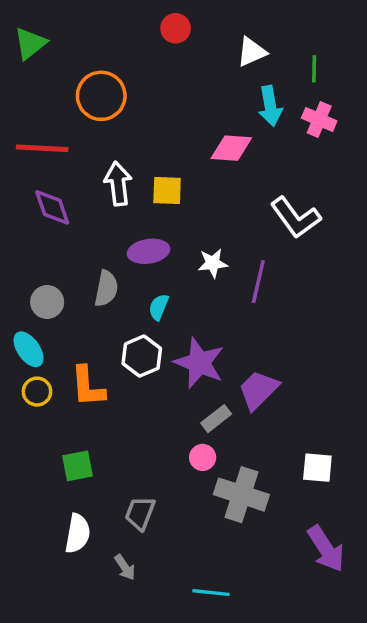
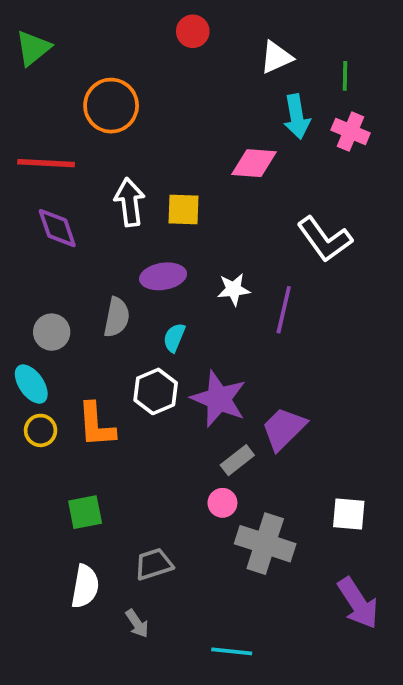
gray trapezoid: (140, 513) -> (154, 564), turned 51

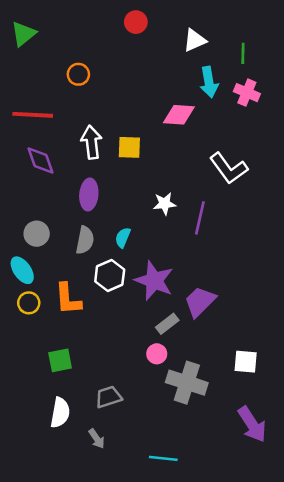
orange circle: (111, 106) -> (78, 74), size x0.6
purple ellipse: (163, 276) -> (89, 194), moved, turned -76
gray semicircle: (117, 317) -> (85, 240), moved

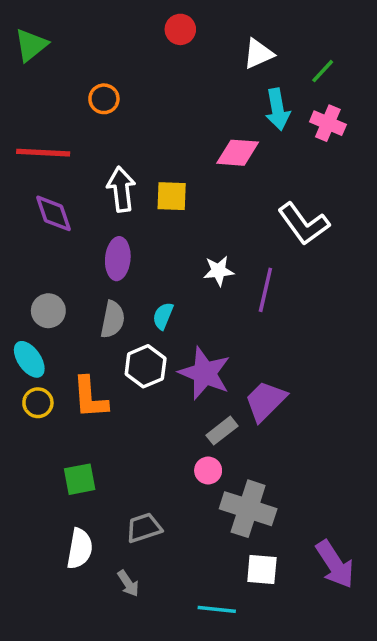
green line: (243, 53) -> (323, 71), turned 42
white square: (246, 362) -> (262, 569), moved

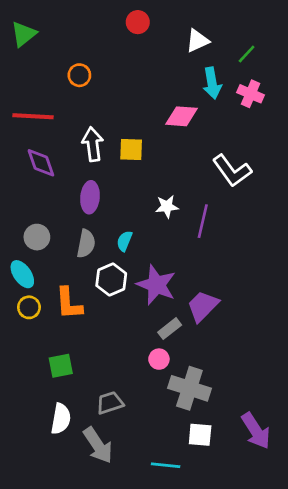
gray arrow: (128, 583) -> (98, 445), size x1.8

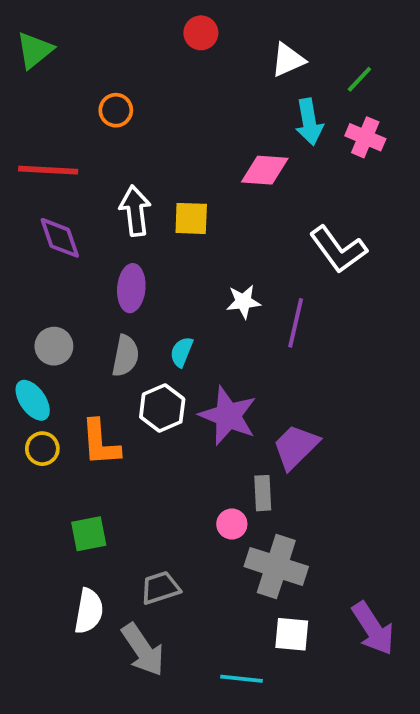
gray rectangle: (170, 329) -> (263, 493), moved, turned -55

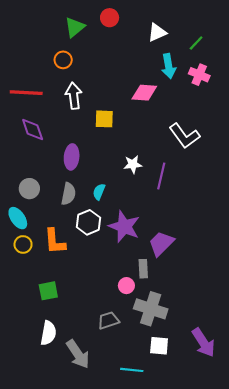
green triangle: (35, 50) -> (75, 27), moved
white arrow: (135, 211) -> (74, 96), moved
gray trapezoid: (160, 588) -> (108, 320), moved

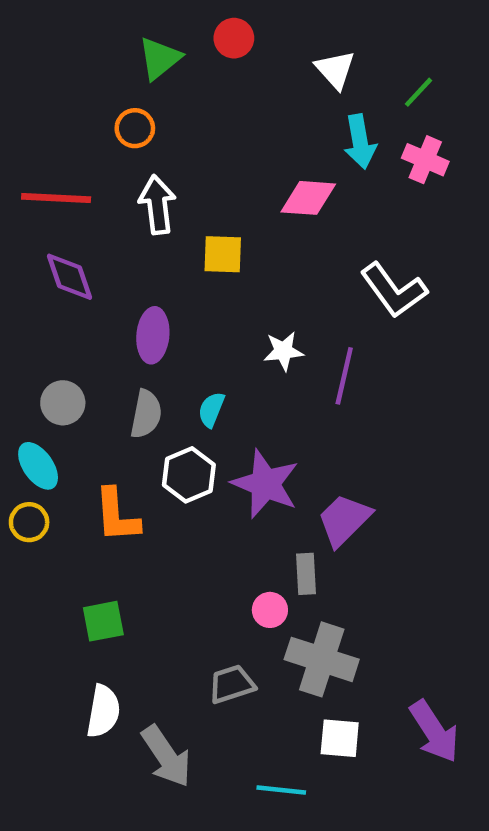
white triangle: (157, 32) -> (335, 70), turned -48
yellow circle: (23, 244) -> (29, 522), moved

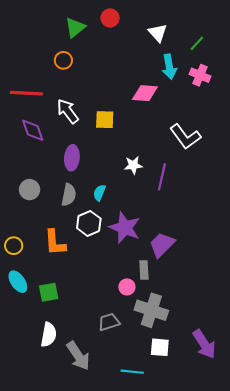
white arrow: (157, 205) -> (68, 111), moved, turned -30
cyan ellipse: (38, 466) -> (18, 282), moved

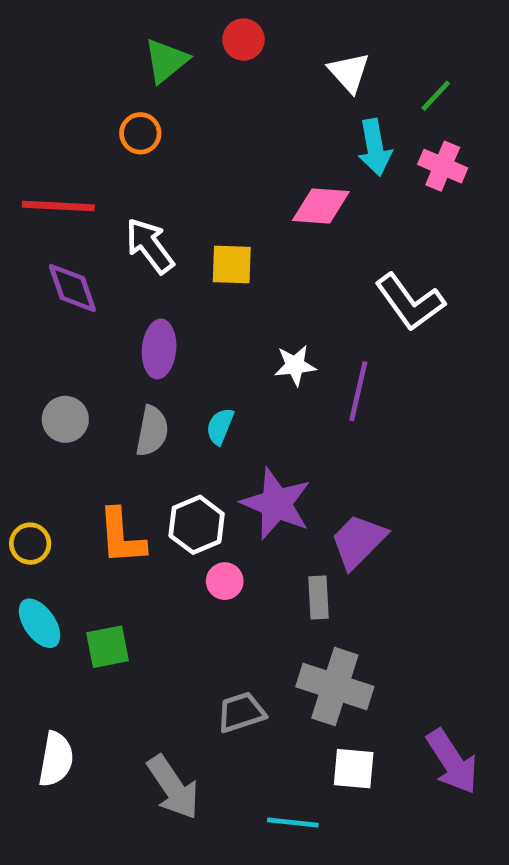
white hexagon: (89, 223) -> (197, 525), moved
pink circle: (127, 287) -> (225, 581), moved
white semicircle: (49, 335) -> (56, 759), moved

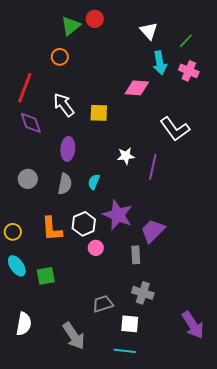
red circle: (243, 40) -> (95, 19), moved
red line: (58, 206) -> (25, 88), turned -72
gray cross: (335, 687) -> (143, 293), size x0.7
white square: (354, 769) -> (130, 324), moved

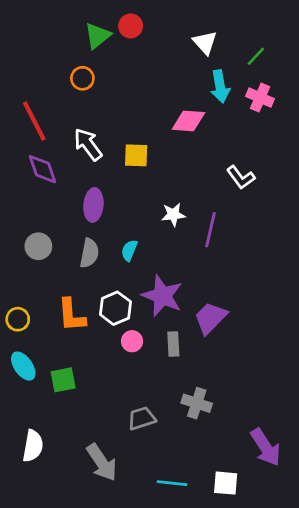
red line: (25, 88) -> (34, 121), turned -48
white L-shape: (175, 129) -> (241, 177), size x0.7
gray rectangle: (136, 255) -> (173, 344), moved
white square: (130, 324) -> (226, 483), moved

